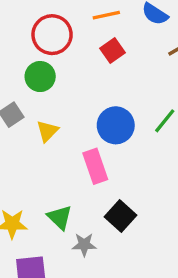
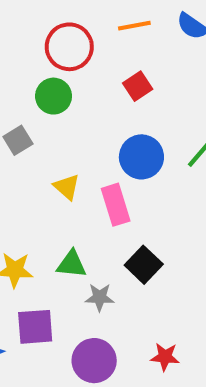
red square: (112, 50) -> (138, 86), moved
yellow triangle: (47, 131) -> (67, 187), moved, turned -35
green triangle: (60, 217) -> (72, 264), turned -40

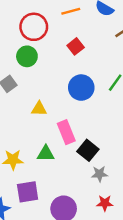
yellow triangle: (67, 187) -> (39, 109), turned -35
pink rectangle: (116, 205) -> (66, 132), moved
gray star: (100, 297) -> (100, 174), moved

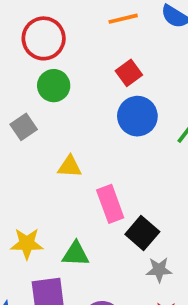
red circle: (34, 27) -> (44, 38), moved
blue circle: (81, 88) -> (137, 116), moved
green triangle: (46, 154) -> (76, 254), moved

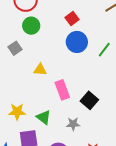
black square: (142, 233) -> (89, 100), moved
green triangle: (76, 254) -> (44, 117), turned 35
gray star: (159, 270) -> (73, 124), moved

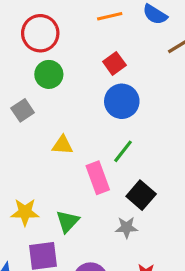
green line: (104, 50) -> (123, 151), moved
green triangle: (44, 117) -> (68, 221), turned 35
gray star: (73, 124) -> (126, 227), moved

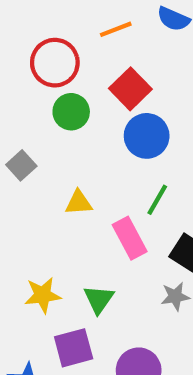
red circle: (40, 33) -> (55, 63), moved
red square: (114, 63) -> (130, 89), size x1.4
green circle: (49, 74) -> (71, 112), moved

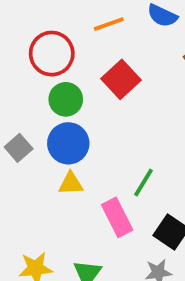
blue circle: (147, 136) -> (68, 143), moved

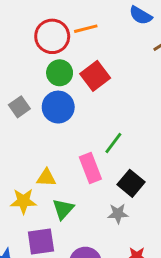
orange line: (109, 24) -> (86, 29), moved
red square: (121, 79) -> (95, 76), moved
yellow triangle: (71, 184) -> (46, 178), moved

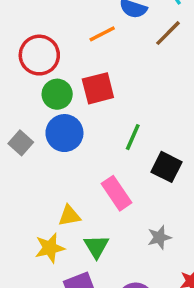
orange line: (86, 29) -> (102, 34), moved
red square: (95, 76) -> (98, 88), turned 36
green line: (113, 143) -> (133, 137), moved
black square: (131, 183) -> (167, 167), moved

